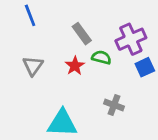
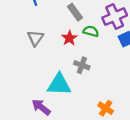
gray cross: (114, 105) -> (82, 65), moved

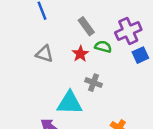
gray triangle: (35, 38) -> (44, 54), turned -48

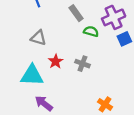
red star: (80, 54) -> (56, 61), moved
cyan triangle: (70, 103) -> (32, 75), moved

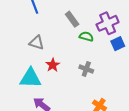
gray cross: (82, 64) -> (86, 69), moved

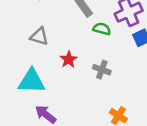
red star: (53, 65) -> (69, 59), moved

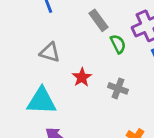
green semicircle: (102, 29) -> (118, 44), turned 48

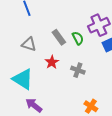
gray rectangle: (99, 20) -> (59, 37), moved
cyan triangle: (41, 101) -> (23, 79), turned 30

